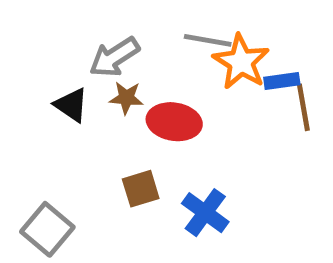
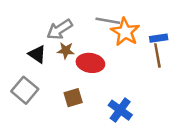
blue rectangle: (282, 81) -> (159, 38), moved
blue cross: (205, 213) -> (120, 110), moved
gray square: (47, 229) -> (25, 90), moved

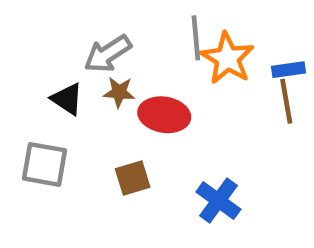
gray line: (108, 21) -> (196, 38), turned 75
gray square: (25, 90) -> (45, 164), turned -30

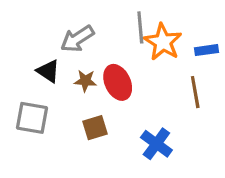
brown star: (119, 92) -> (85, 81), moved
brown line: (286, 101) -> (195, 92), moved
red ellipse: (164, 115) -> (118, 82), turned 56

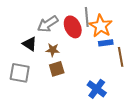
blue rectangle: (207, 50) -> (106, 43), moved
red ellipse: (118, 82) -> (73, 27), moved
brown square: (95, 128) -> (57, 69), moved

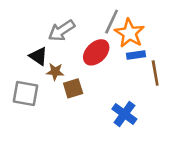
gray line: (87, 17) -> (112, 22), turned 30
red ellipse: (73, 27) -> (96, 52), moved, turned 70
brown star: (53, 50) -> (55, 72), moved

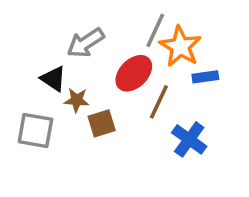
blue rectangle: (136, 55) -> (205, 77), moved
brown line: (155, 73) -> (159, 102), moved, turned 35
blue cross: (124, 114) -> (189, 139), moved

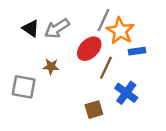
black triangle: (53, 79) -> (31, 28), moved
brown square: (102, 123) -> (94, 110), moved

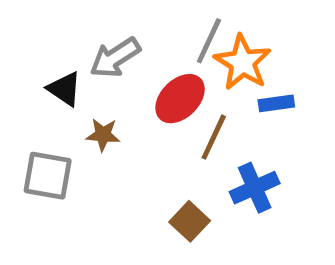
black triangle: (31, 28) -> (64, 89), moved
blue cross: (126, 93) -> (255, 188), turned 30
brown square: (94, 110) -> (190, 221), turned -30

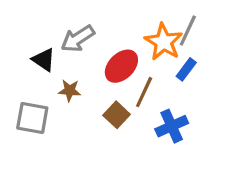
gray line: (209, 41) -> (188, 31), moved
blue rectangle: (276, 103) -> (186, 69), turned -45
brown square: (190, 221) -> (117, 115), moved

